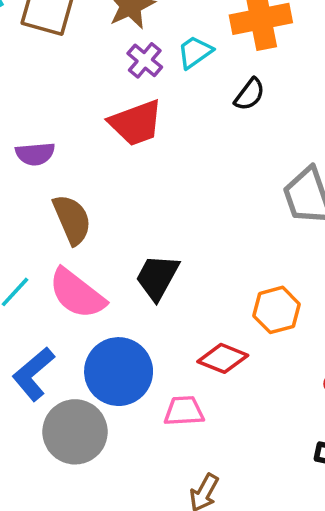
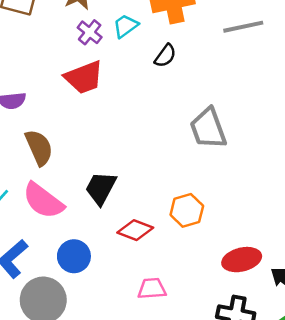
red diamond: (223, 358) -> (135, 230), moved
blue circle: (119, 372) -> (74, 256), size x0.7
pink trapezoid: (184, 411) -> (152, 289), moved

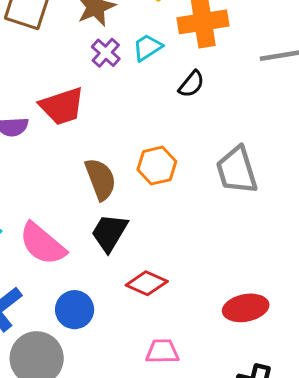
red trapezoid: (84, 77) -> (62, 106), moved
brown semicircle: (39, 147) -> (101, 179), moved
orange hexagon: (187, 210) -> (157, 166), moved
red ellipse: (242, 260) -> (246, 308), moved

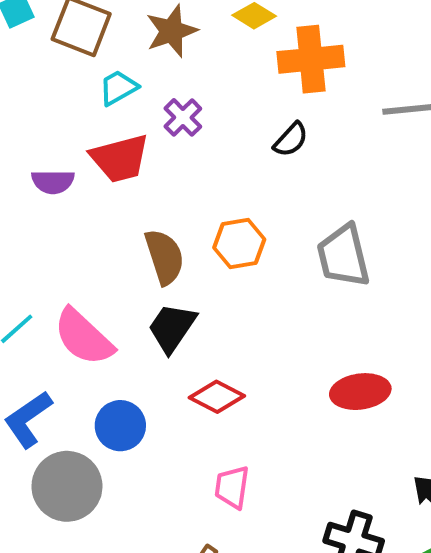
cyan trapezoid: (147, 47) -> (118, 88), moved
purple cross: (106, 53) -> (183, 117), moved
red ellipse: (246, 308) -> (360, 392), moved
pink trapezoid: (162, 351) -> (232, 487), turned -84

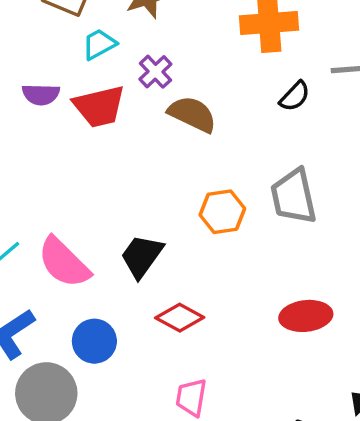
black semicircle: (291, 140) -> (295, 96), moved
purple semicircle: (53, 182) -> (41, 94), moved
orange hexagon: (239, 244) -> (222, 212), moved
brown semicircle: (164, 257) -> (192, 114), moved, turned -48

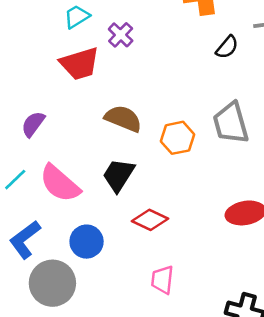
purple semicircle: (41, 94) -> (33, 124), moved, turned 128
brown semicircle: (192, 114) -> (123, 119), moved

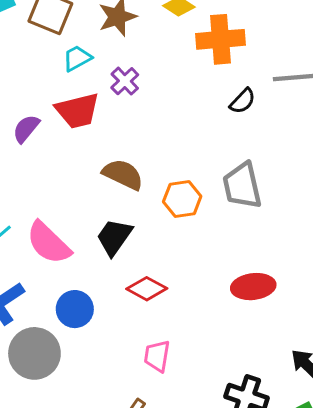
purple semicircle: (33, 124) -> (26, 129), moved

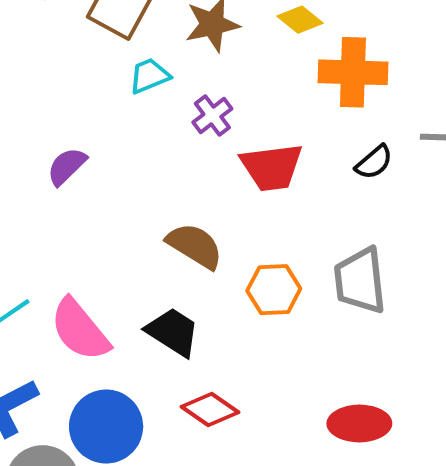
red trapezoid: (77, 111) -> (272, 167), moved
black trapezoid: (114, 237) -> (173, 332), turned 81
blue circle: (75, 309) -> (106, 427), size x1.4

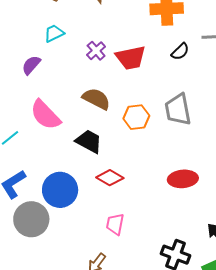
cyan trapezoid: (149, 76) -> (54, 33), moved
purple cross: (212, 116) -> (96, 51), moved
pink semicircle: (80, 330) -> (45, 115), moved

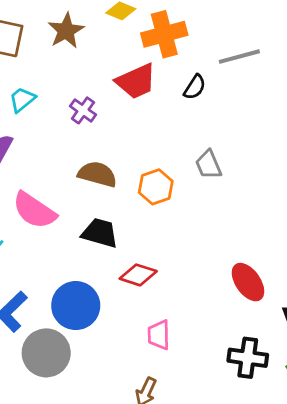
red trapezoid: (131, 58) -> (136, 81), moved
gray trapezoid: (178, 109) -> (209, 165), size x0.7
red ellipse: (183, 179) -> (248, 282), moved, turned 72

